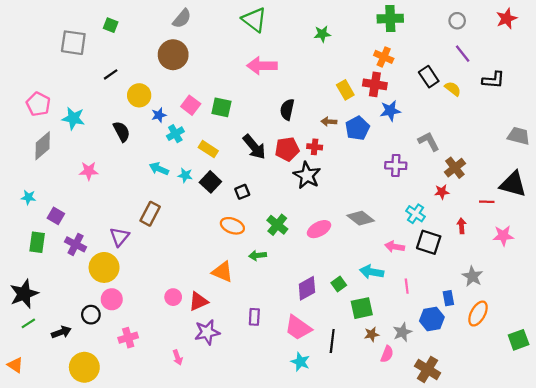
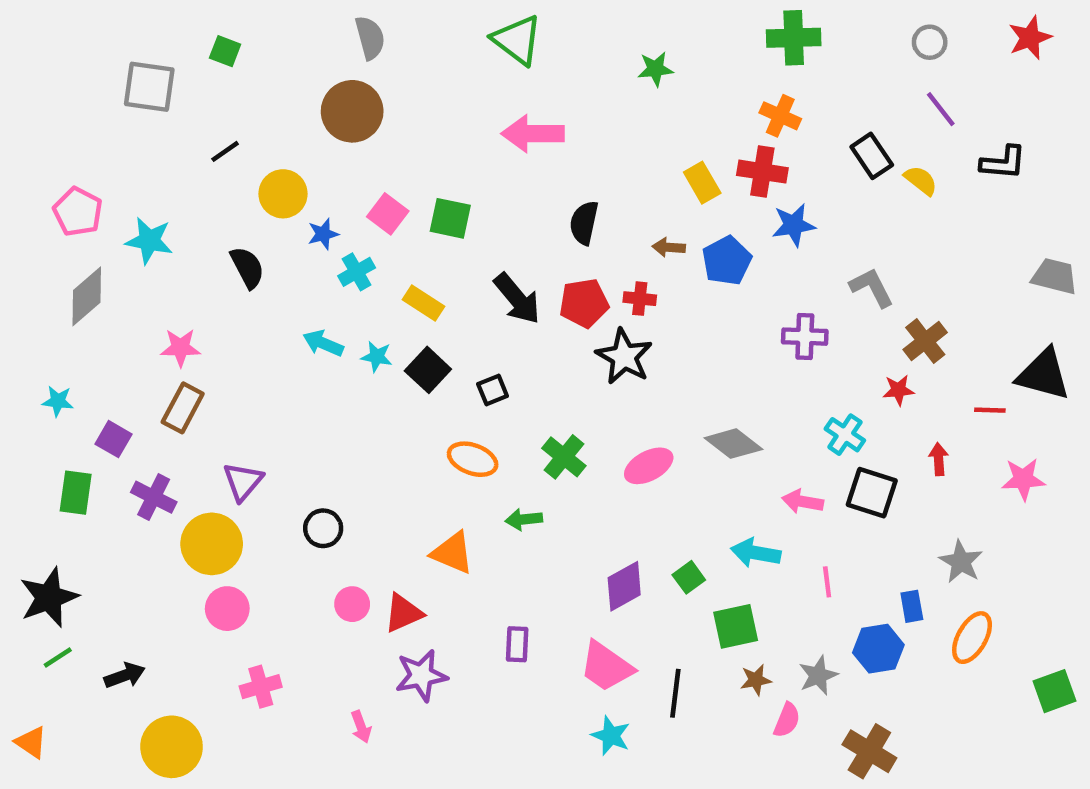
gray semicircle: (182, 19) -> (370, 38), turned -55
brown rectangle: (150, 214) -> (183, 408), moved
black circle: (91, 315) -> (323, 528), moved

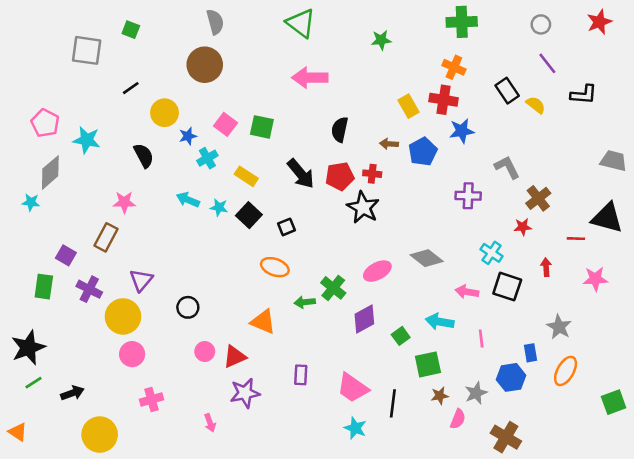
pink star: (180, 348) -> (124, 202), moved
cyan star: (58, 401) -> (31, 202), moved
green cross: (564, 457) -> (333, 288), moved
purple diamond: (624, 586) -> (364, 319), moved

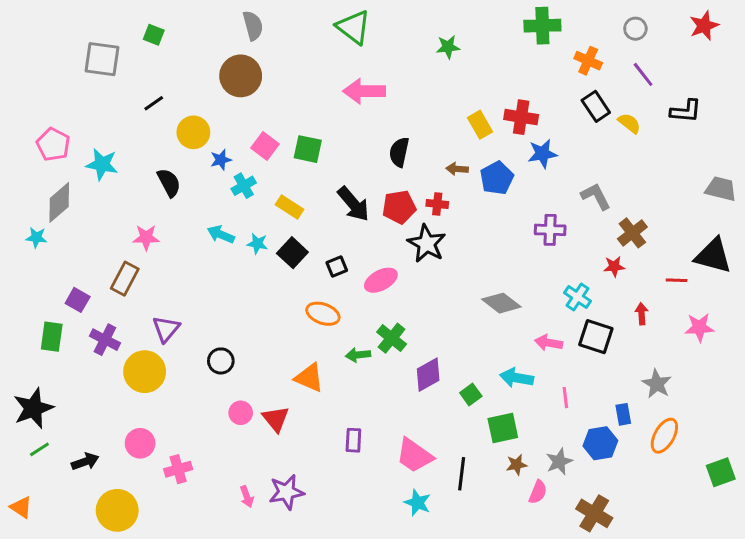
orange cross: (454, 67) -> (588, 61), moved
pink ellipse: (377, 271) -> (381, 280), moved
pink circle: (132, 354) -> (140, 443), moved
red triangle: (235, 357) -> (276, 419), turned -45
purple star: (245, 393) -> (286, 492), moved

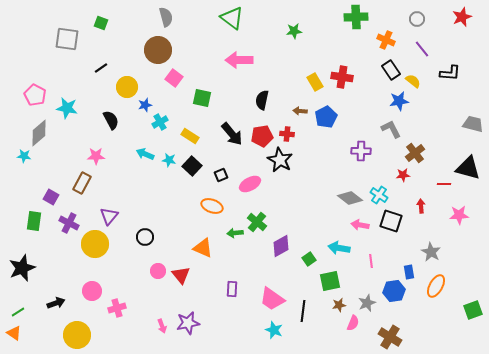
pink square: (265, 146) -> (174, 78), moved
blue star: (542, 154) -> (399, 101), moved
gray diamond: (501, 303) -> (350, 198), moved
green line: (39, 449) -> (18, 312), moved

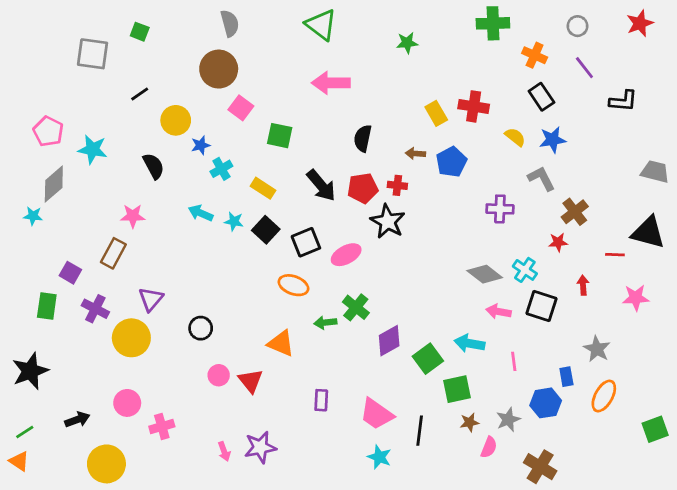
yellow semicircle: (413, 81) -> (515, 137), moved
black square: (221, 175) -> (306, 242), size x1.5
green square: (309, 259) -> (428, 359), size x1.5

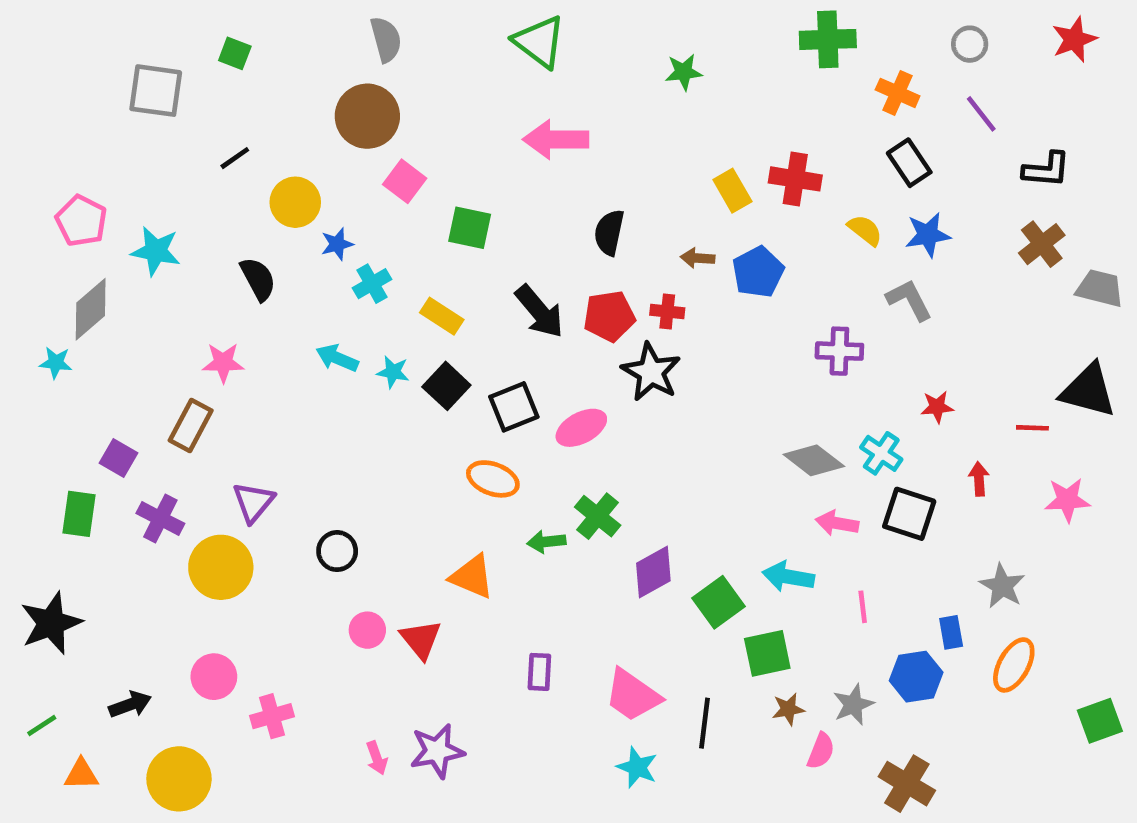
brown cross: (575, 212) -> (1042, 244), moved
orange triangle: (19, 461) -> (81, 774), moved, turned -35

